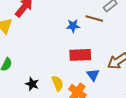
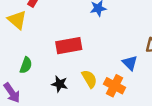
red rectangle: (80, 55) -> (69, 46), moved

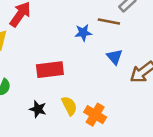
blue triangle: (130, 63) -> (114, 57), moved

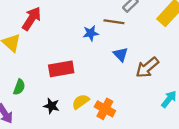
yellow semicircle: (69, 106) -> (81, 102), turned -96

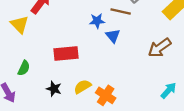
blue triangle: (121, 54) -> (113, 36), moved
brown arrow: (147, 67) -> (160, 48), moved

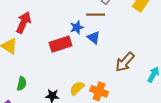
brown arrow: (160, 48) -> (125, 62), moved
red rectangle: (66, 53) -> (61, 44), moved

